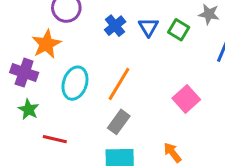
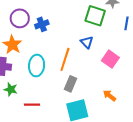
blue cross: (115, 26) -> (42, 24), moved, turned 32
blue triangle: (148, 27) -> (87, 42), moved
green square: (179, 30) -> (95, 16), size x1.5

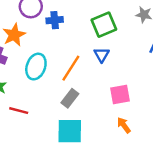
green square: (95, 16) -> (104, 25), moved, turned 35
pink square: (110, 59) -> (120, 94), moved, turned 30
orange arrow: (110, 96) -> (124, 125), moved

